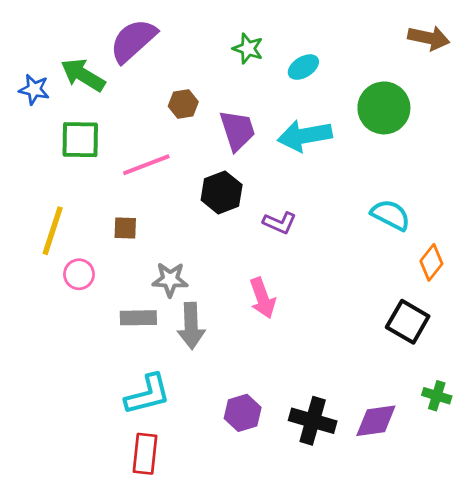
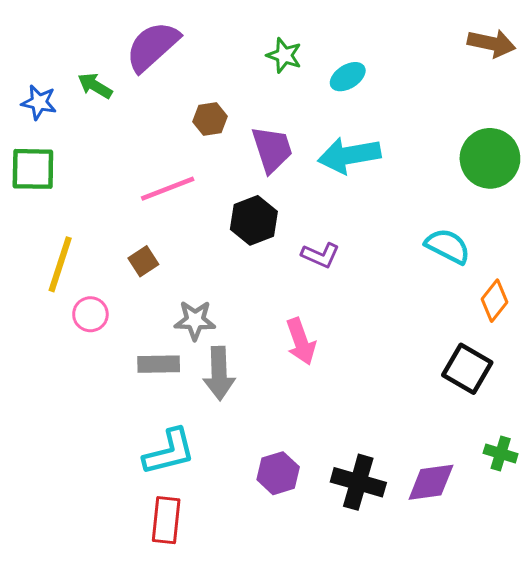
green arrow: (83, 75) -> (95, 86), size x0.7
green circle: (384, 108) -> (490, 158), moved
green square: (80, 140) -> (33, 169), moved
brown square: (125, 228) -> (143, 261), turned -35

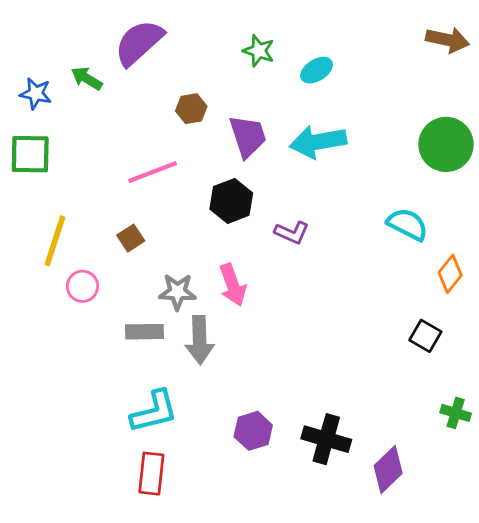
pink arrow: (301, 341) -> (233, 285), moved
black square: (467, 369) -> (425, 336), size x0.7
purple diamond: (431, 482) -> (388, 469), moved, turned -36

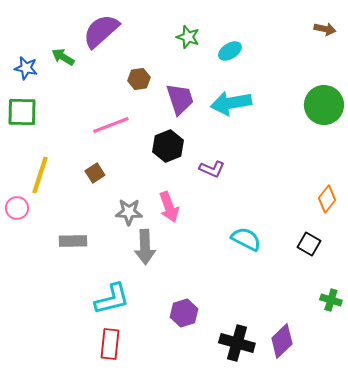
brown arrow: (447, 40) -> (325, 29), size x0.7
cyan semicircle: (407, 224) -> (246, 239), moved
pink circle: (82, 286) -> (17, 208), moved
gray rectangle: (144, 332) -> (73, 241), moved
black cross: (326, 439) -> (237, 343), moved

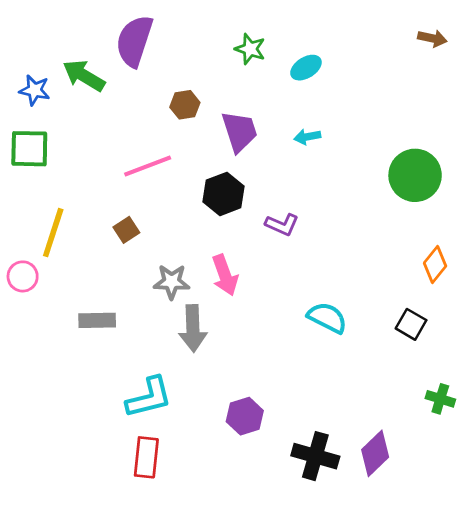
purple semicircle: (101, 31) -> (134, 41), turned -30
green arrow: (63, 57) -> (84, 76), size x1.4
cyan arrow: (231, 103) -> (307, 137), size x0.5
green circle: (324, 105) -> (415, 175), moved

